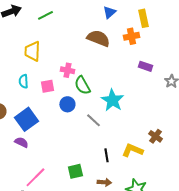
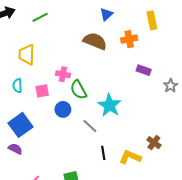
yellow rectangle: (143, 18) -> (152, 20), moved
black line: (106, 155) -> (103, 153), moved

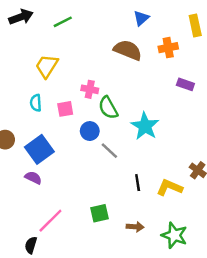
yellow trapezoid: (27, 55) -> (47, 66), turned 30
gray line: (90, 126) -> (109, 151), moved

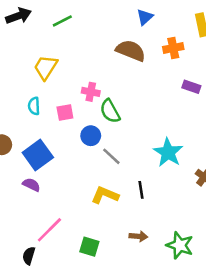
cyan star: (145, 126) -> (168, 152), moved
yellow L-shape: (169, 187) -> (105, 195), moved
green square: (100, 213) -> (89, 247), moved, turned 30

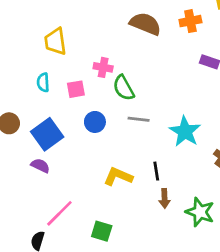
yellow trapezoid: (46, 67) -> (55, 41), turned -40
blue circle: (91, 136) -> (95, 122), moved
gray line: (111, 156) -> (139, 119), moved, turned -36
brown arrow: (138, 236) -> (164, 198), moved, turned 84
green star: (180, 245) -> (200, 212), moved

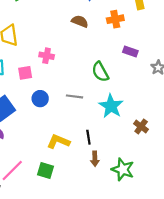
brown semicircle: (145, 24) -> (80, 21), size x0.7
green semicircle: (124, 88) -> (100, 72), moved
green square: (102, 231) -> (46, 171), moved

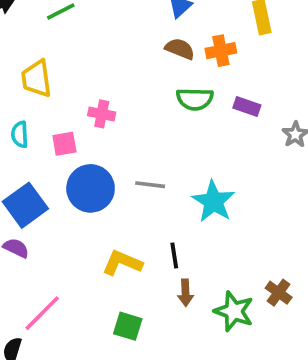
brown semicircle: (80, 21) -> (180, 49), moved
green semicircle: (100, 72) -> (195, 99), moved, turned -60
blue circle: (40, 99) -> (91, 188), size x1.6
brown cross: (141, 127) -> (279, 293), moved
green square: (46, 171) -> (128, 326), moved

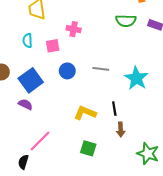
blue circle: (91, 188) -> (67, 71), size x0.6
green star: (234, 311) -> (148, 154), moved

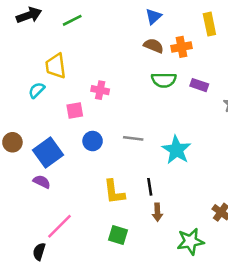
cyan semicircle: (28, 41) -> (37, 90), moved, turned 48
yellow L-shape: (85, 113) -> (114, 192), turned -120
green star: (148, 154) -> (190, 241), turned -30

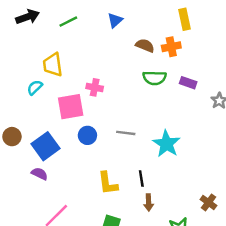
blue triangle: (154, 16) -> (115, 20), moved
yellow rectangle: (209, 24) -> (184, 19), moved
pink square: (75, 111) -> (71, 107), size x1.6

